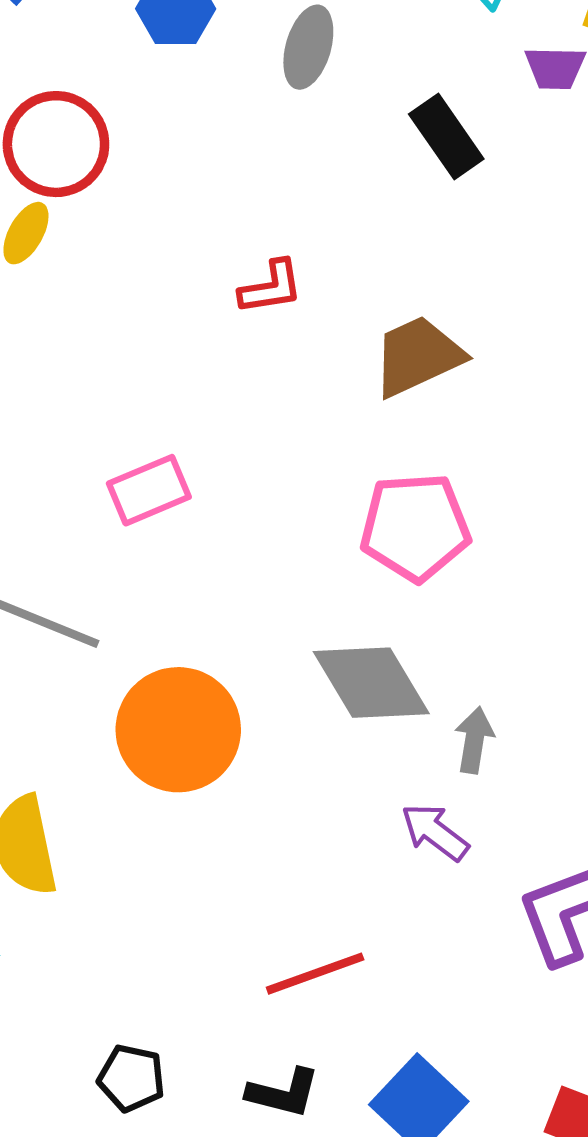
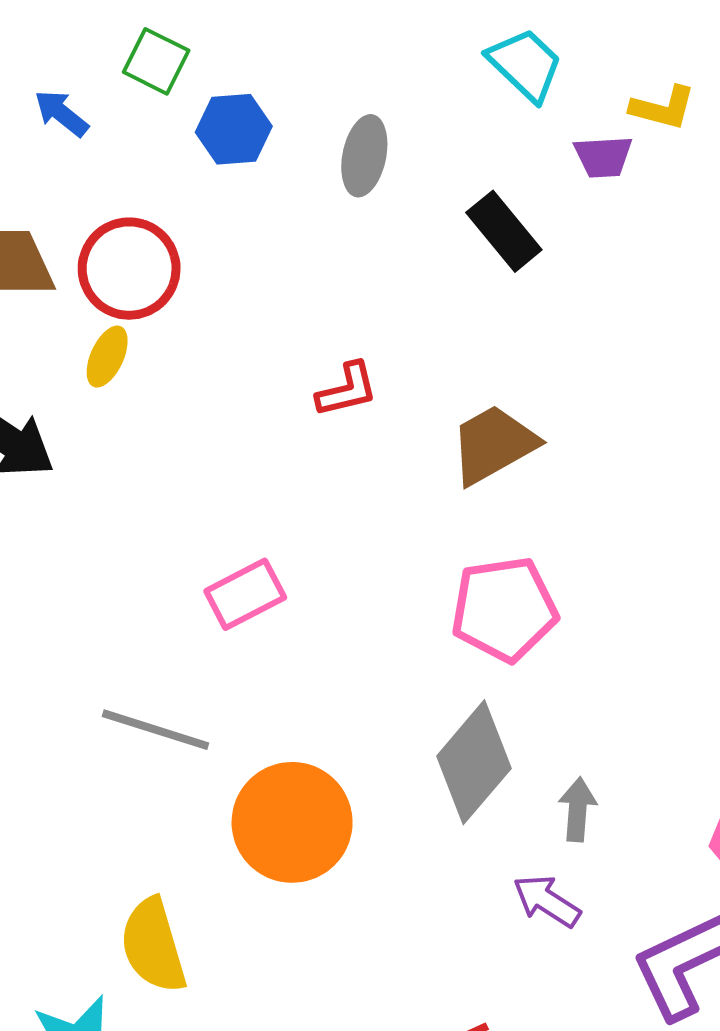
gray diamond: (371, 683) -> (474, 762), turned 76

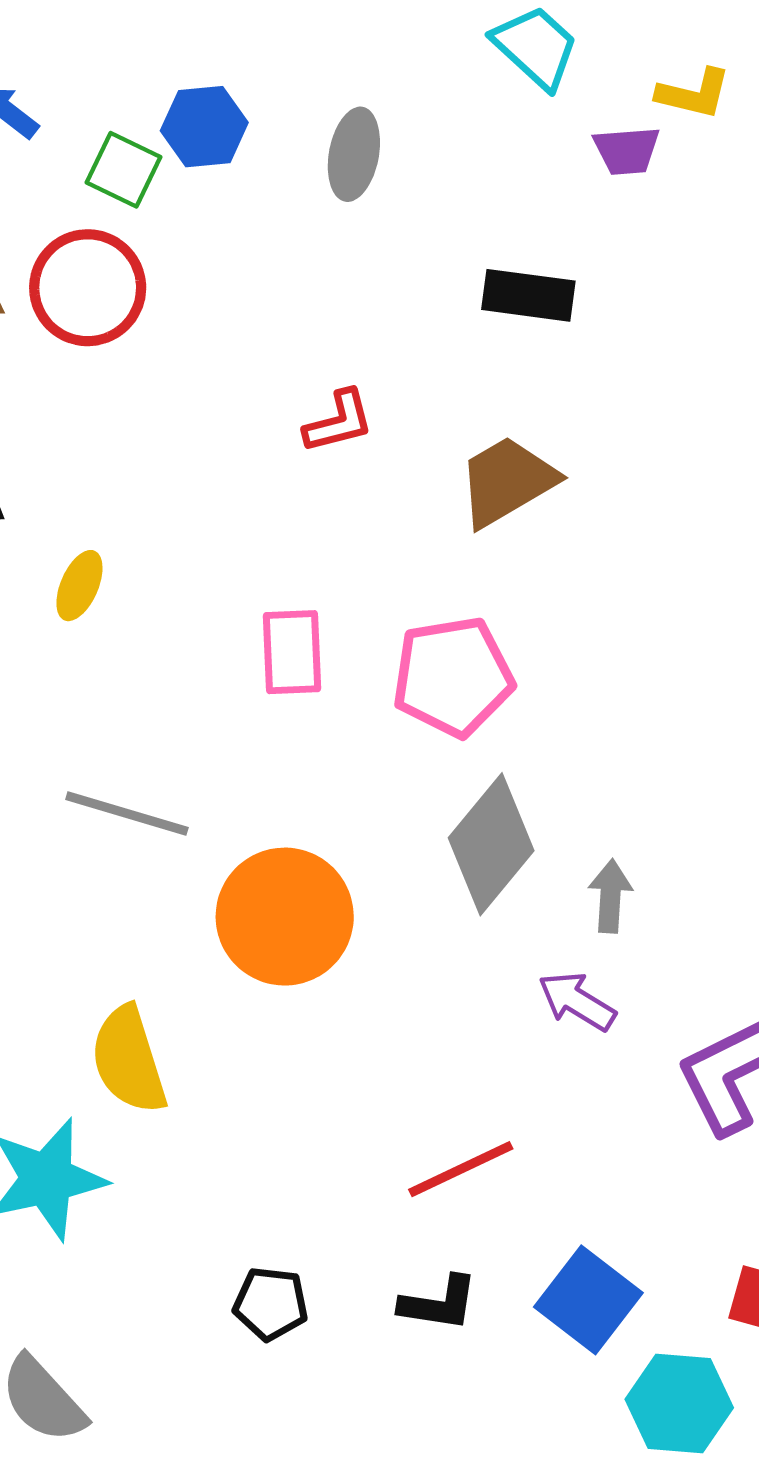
green square: (156, 61) -> (124, 170), moved
black rectangle: (504, 231) -> (528, 295), moved, turned -42
yellow ellipse: (107, 357) -> (79, 586), moved
pink rectangle: (245, 594) -> (292, 652), moved, turned -64
pink pentagon: (504, 609) -> (453, 677), moved

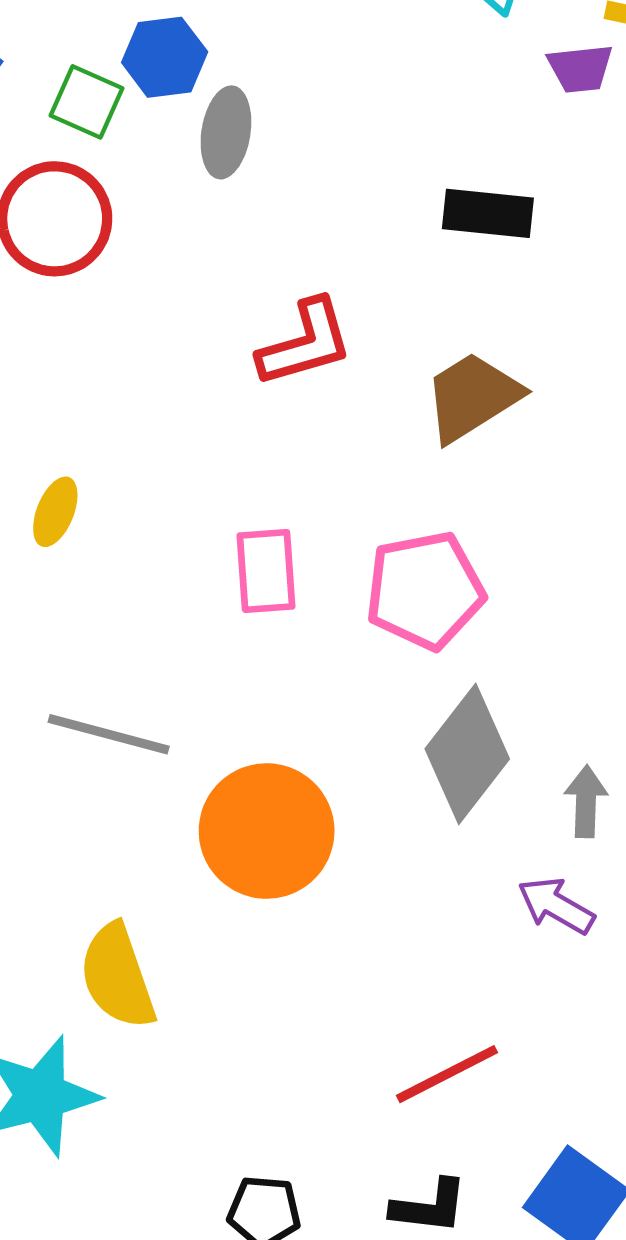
gray ellipse: (354, 154) -> (226, 132), moved
red L-shape: (339, 422) -> (305, 343), size x1.4

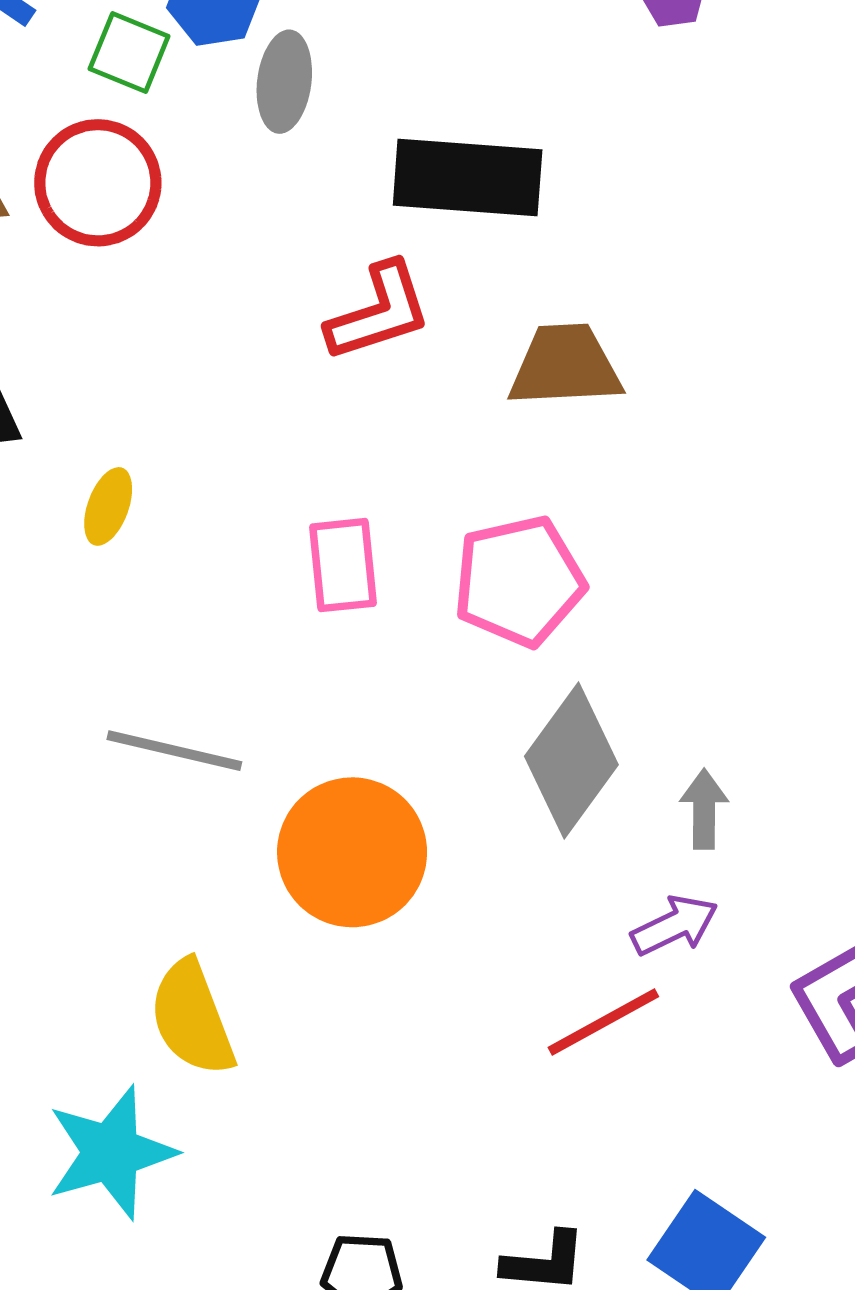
black rectangle: (488, 213) -> (468, 178), moved, size x1.5
brown trapezoid: (472, 397) -> (565, 366), turned 31
purple arrow: (556, 906) -> (675, 925), turned 126
red line: (447, 1074) -> (603, 1022), moved

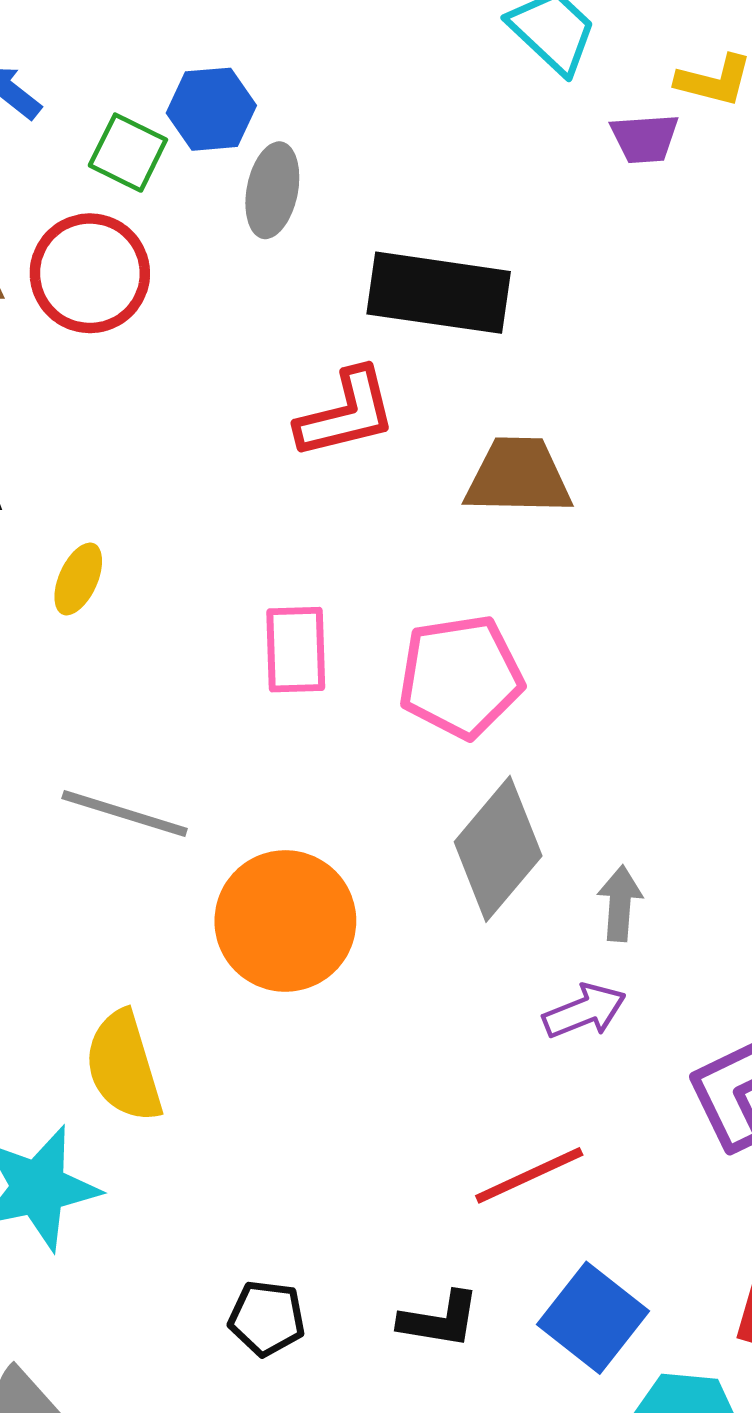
red line: (603, 1022) -> (529, 1175), moved

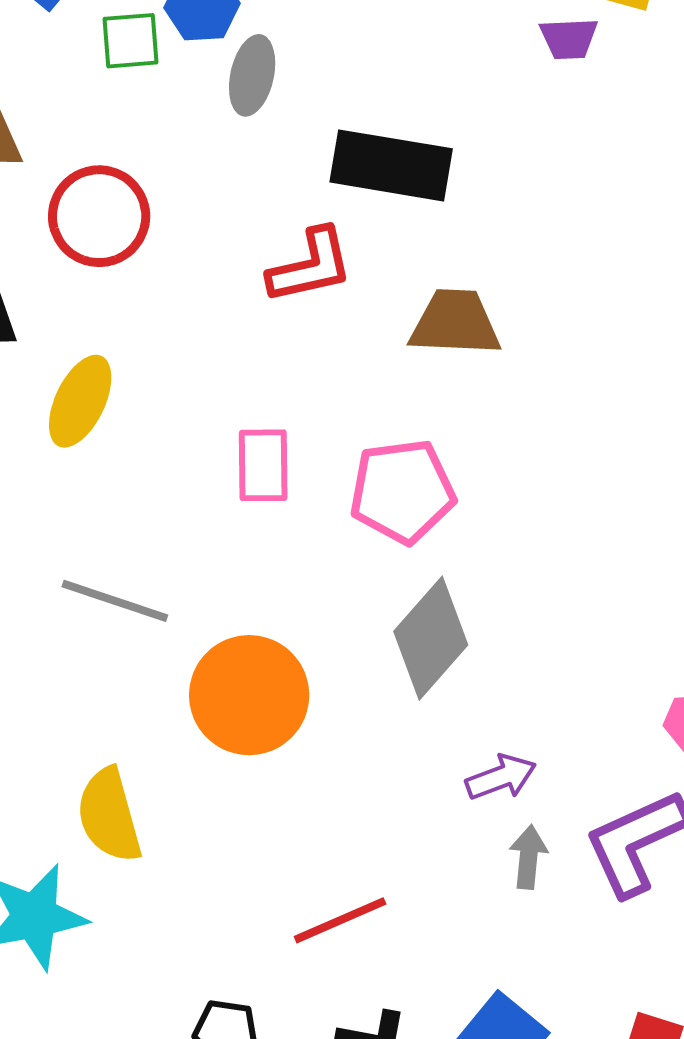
green square: (128, 153) -> (130, 41), turned -32
red circle: (90, 273) -> (99, 216), moved
yellow ellipse: (78, 579) -> (80, 401), size x1.5
gray arrow: (620, 903) -> (528, 857), moved
red line: (529, 1175) -> (340, 920), moved

